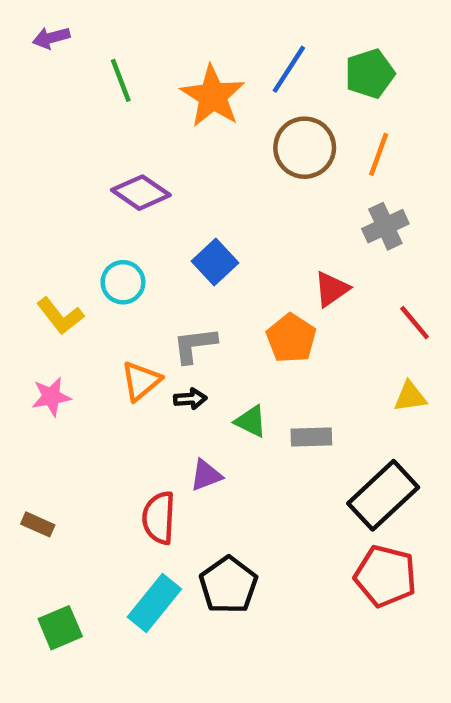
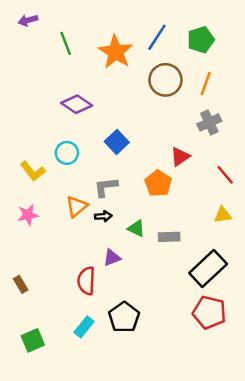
brown rectangle: (38, 524) -> (21, 284), turned 35
cyan rectangle: (154, 603) -> (84, 327), size x0.7

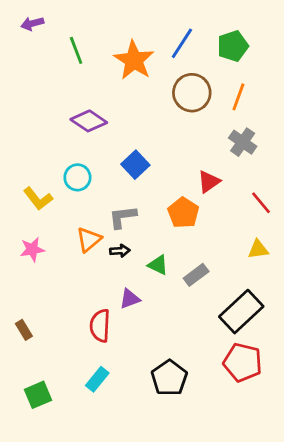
gray cross: (209, 122) -> (243, 142), turned -30
gray rectangle: (169, 237) -> (196, 275), turned -35
black pentagon: (124, 317) -> (169, 378), moved

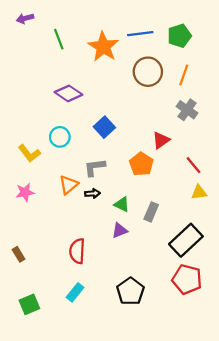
blue line: (182, 43) -> (140, 34), turned 50
red line: (261, 203) -> (194, 165), moved
gray rectangle: (196, 275) -> (151, 212), turned -30
purple triangle: (130, 299) -> (120, 230), moved

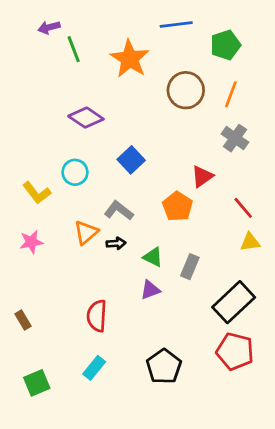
purple arrow: (25, 18) -> (49, 27), moved
blue line: (140, 34) -> (176, 25), moved
gray L-shape: (95, 167) -> (119, 211), turned 45

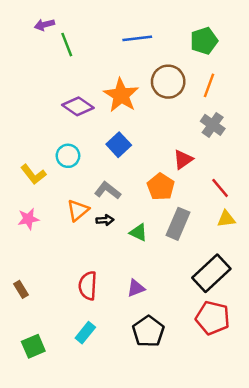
blue line: (176, 25) -> (137, 38), moved
orange star: (130, 59) -> (121, 95), moved
gray rectangle: (190, 267) -> (178, 224), moved, size x1.4
purple triangle: (150, 290) -> (136, 288), moved

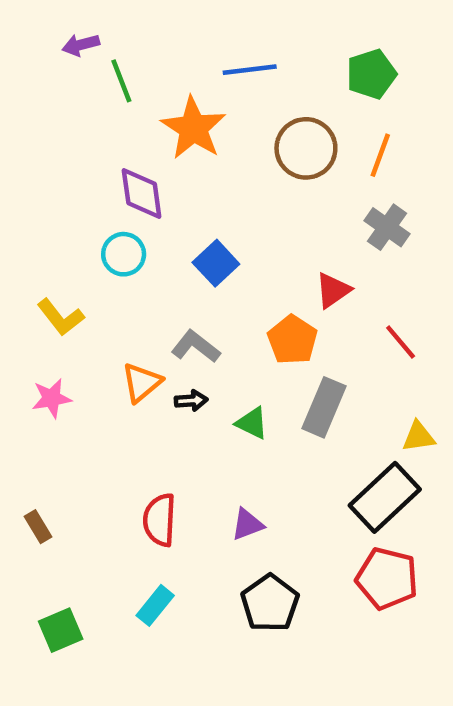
orange star: (121, 95) -> (193, 128), moved
purple diamond: (78, 106) -> (142, 193), turned 48
cyan circle: (68, 156) -> (124, 254), moved
yellow triangle: (226, 219) -> (419, 437), moved

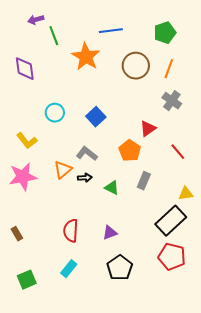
purple diamond: (142, 193) -> (25, 69), moved
pink star: (52, 398) -> (23, 177), size x1.6
gray rectangle: (324, 407) -> (144, 181), size x0.7

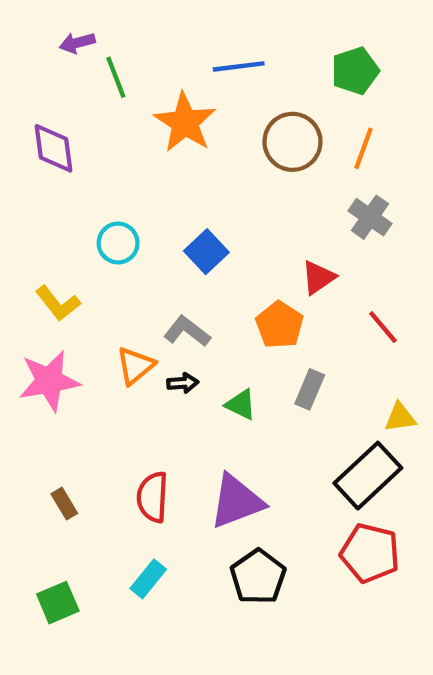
purple triangle: (110, 233) -> (237, 501), size x1.8
brown rectangle: (17, 234) -> (64, 504), moved

